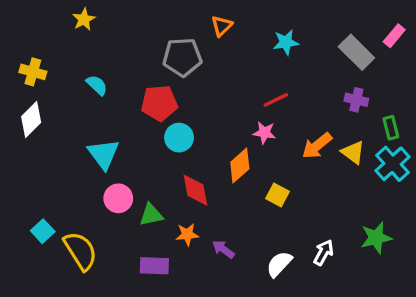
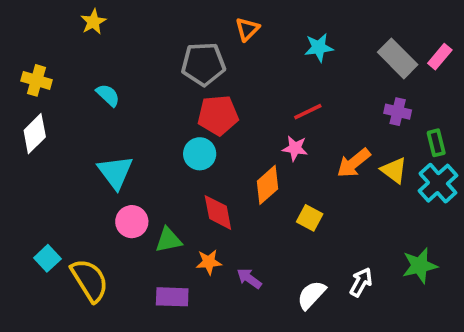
pink rectangle: (394, 36) -> (440, 57), moved
red pentagon: (159, 103) -> (218, 115), moved

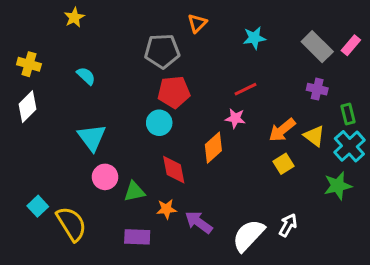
yellow square: (310, 218) -> (284, 164), moved, turned 30
green star: (420, 266) -> (338, 186), moved
purple arrow: (249, 278) -> (199, 222), size x1.4
white semicircle: (311, 295) -> (248, 235), size x1.4

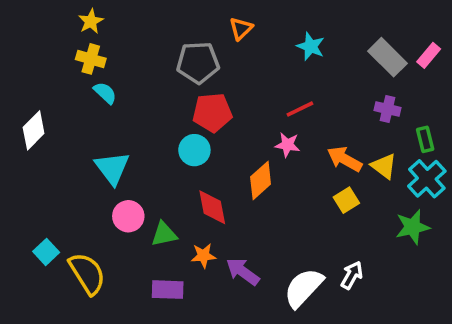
cyan star: (254, 38) -> (311, 46), turned 30
yellow cross: (29, 64) -> (91, 59), moved
orange arrow: (282, 130) -> (345, 159), turned 68

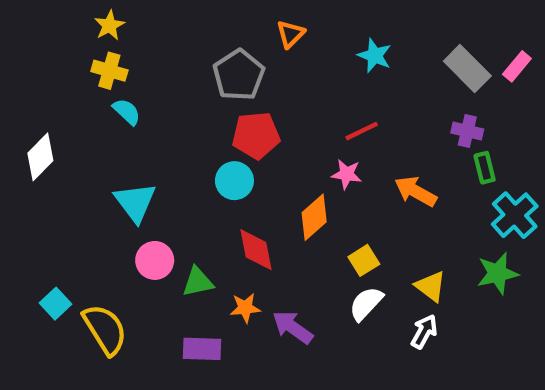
gray pentagon: (198, 63) -> (239, 75), turned -30
green rectangle: (425, 139) -> (485, 168), moved
yellow triangle: (384, 166) -> (431, 286), moved
yellow square: (346, 200) -> (364, 260), moved
white semicircle: (303, 288) -> (366, 304), moved, size x0.7

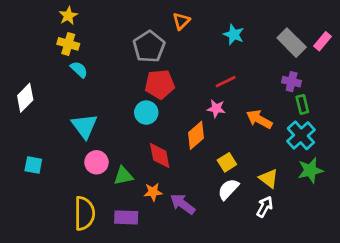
cyan cross: (515, 215) -> (301, 135), moved
cyan square: (55, 304) -> (33, 165), moved, turned -36
yellow semicircle: (105, 329) -> (84, 213), moved, turned 32

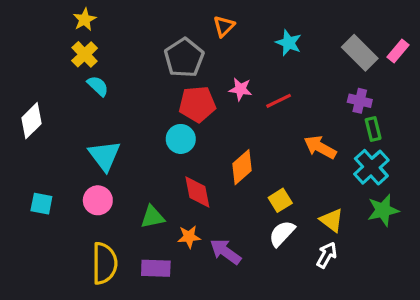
yellow cross: (68, 44) -> (85, 54), turned 30
pink star: (216, 109) -> (240, 89), moved
pink circle: (96, 162) -> (98, 200), moved

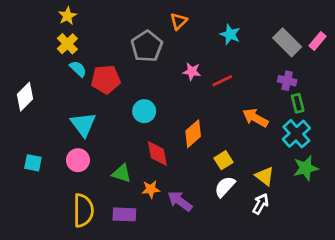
red pentagon: (197, 104) -> (106, 79), moved
green triangle: (153, 217) -> (122, 173), turned 30

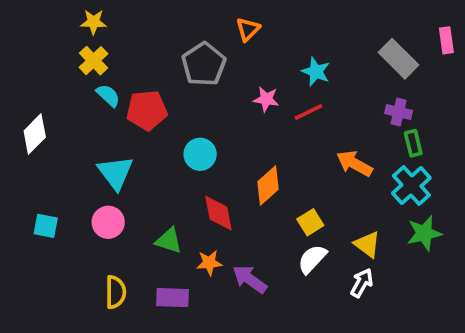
yellow star: (67, 16) -> (93, 22), turned 30
cyan star: (230, 34) -> (316, 72), moved
pink rectangle: (318, 41) -> (446, 40), moved, turned -48
yellow semicircle: (83, 210) -> (116, 292), size x0.7

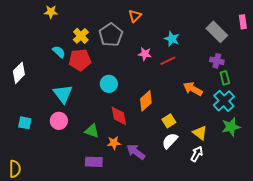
yellow cross: (93, 61) -> (81, 36), moved
yellow semicircle: (116, 292) -> (15, 169), moved

